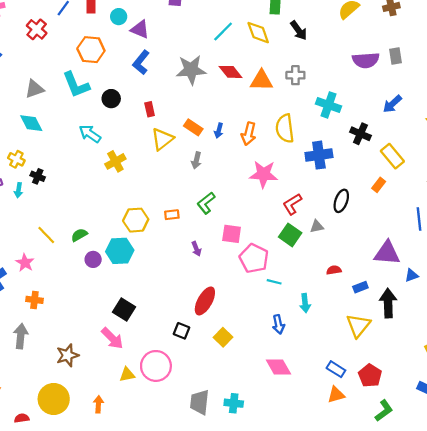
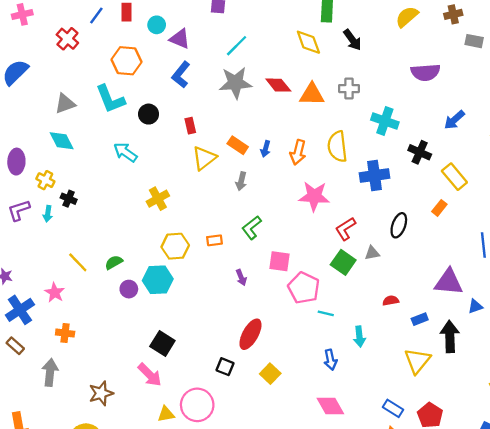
cyan line: (223, 31) -> (237, 46), moved
gray rectangle: (396, 56) -> (474, 41), moved, turned -70
yellow cross: (115, 161) -> (158, 199), moved

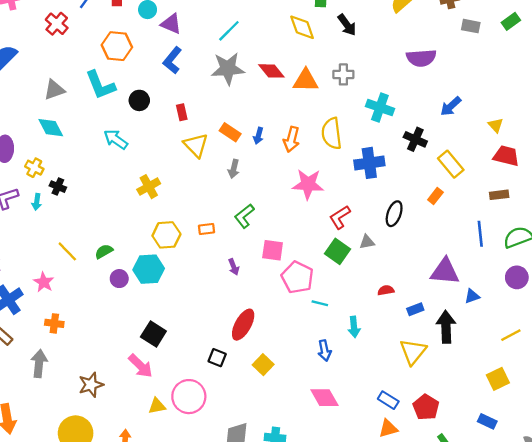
yellow triangle: (204, 158) -> (196, 145), turned -36

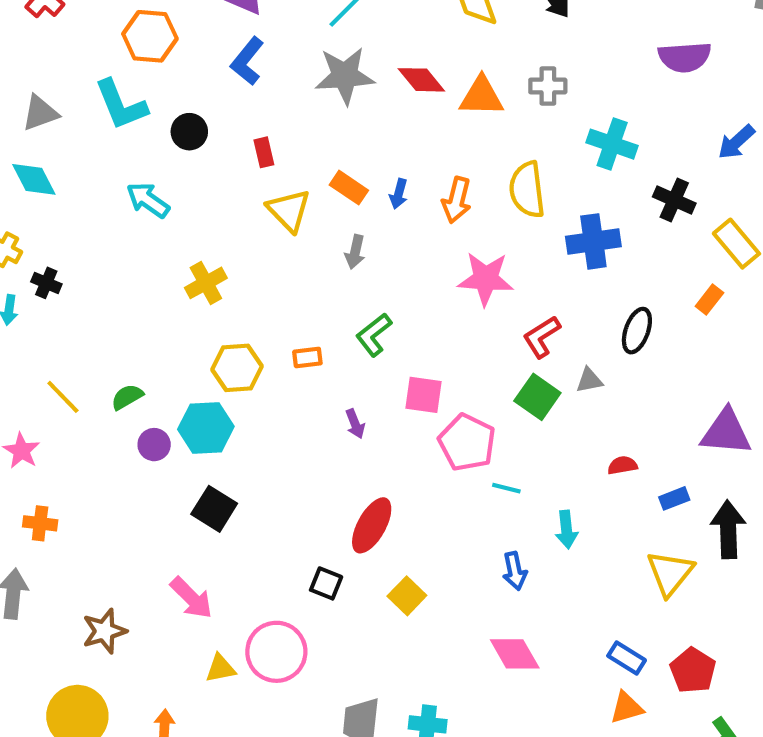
black square: (153, 334) -> (214, 509), moved

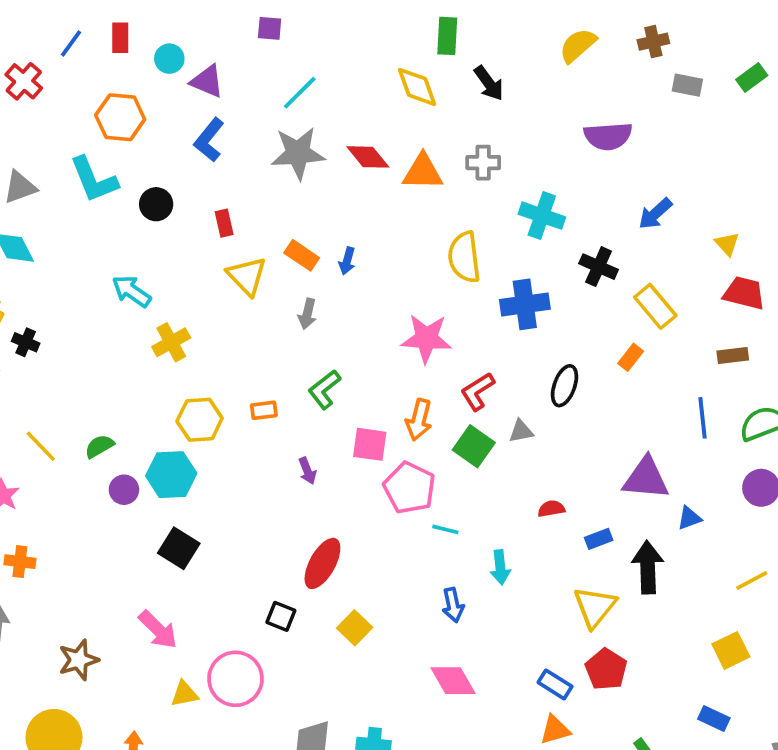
cyan arrow: (148, 200) -> (132, 291), moved
orange arrow: (457, 200) -> (419, 420), moved
red pentagon: (693, 670) -> (606, 669), moved

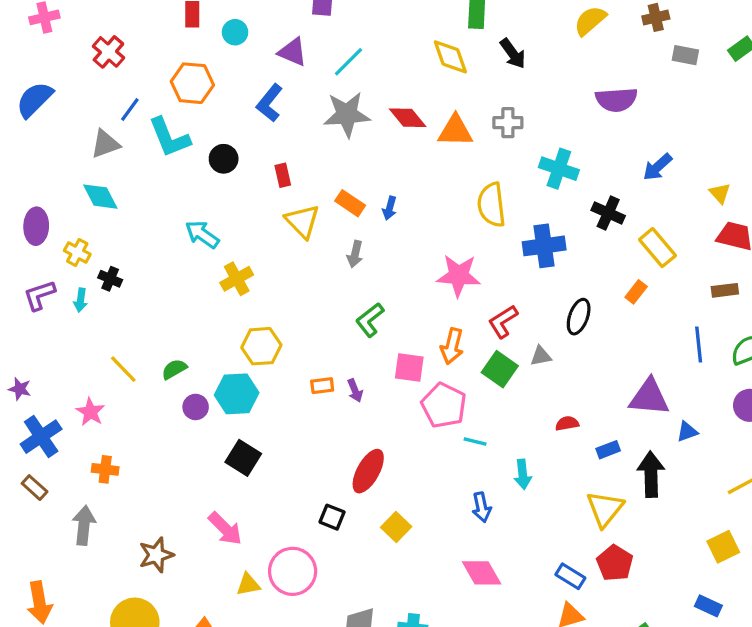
blue line: (71, 43) -> (130, 109), moved
purple triangle: (207, 81) -> (293, 52), moved
orange rectangle: (264, 410) -> (322, 386), moved

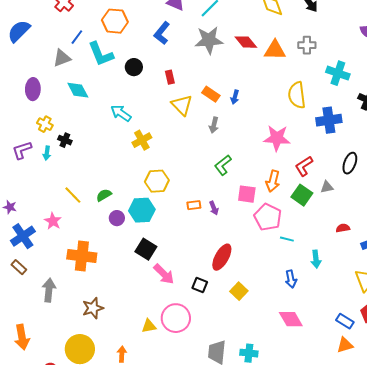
cyan diamond: (100, 197) -> (78, 90), moved
purple ellipse: (36, 226) -> (33, 89), moved
orange cross: (105, 469) -> (82, 256), moved, size x1.8
pink arrow: (225, 529) -> (164, 274), moved

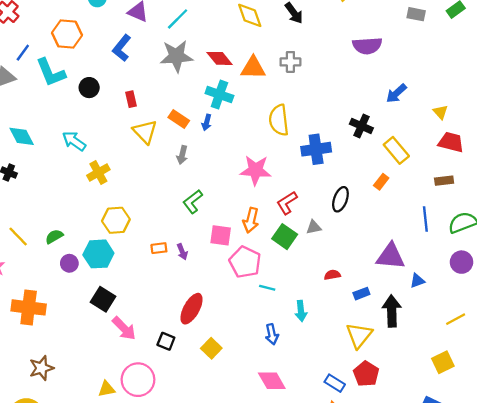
cyan cross: (338, 73) -> (219, 95), moved
cyan diamond: (78, 90) -> (22, 136), moved

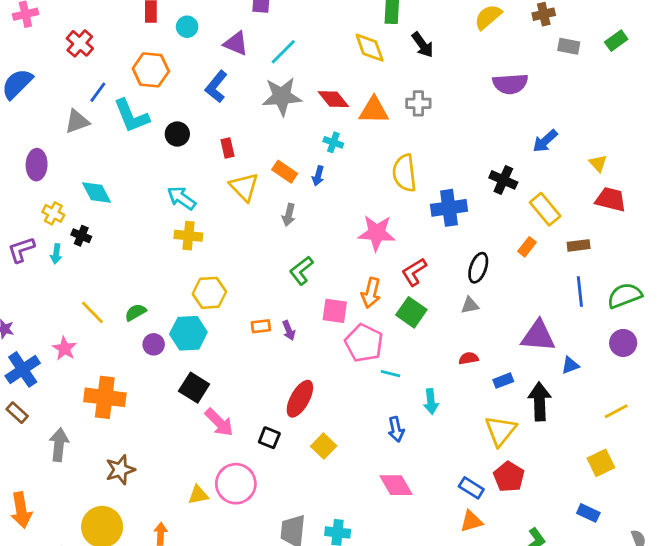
cyan cross: (219, 95) -> (333, 142), size x0.6
cyan arrow: (74, 141) -> (181, 198), moved
yellow cross: (98, 173) -> (188, 236), turned 35
brown rectangle: (444, 181) -> (579, 245), moved
gray triangle: (314, 227) -> (470, 305), moved

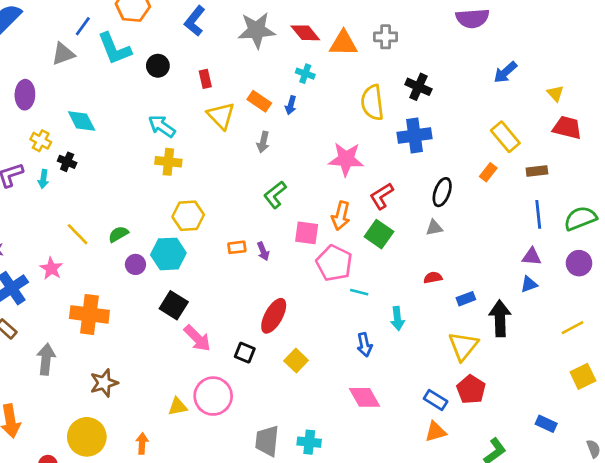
black cross: (503, 180) -> (418, 87), moved
purple triangle: (538, 336) -> (532, 257), moved, size x0.6
yellow square: (601, 463) -> (583, 376), moved

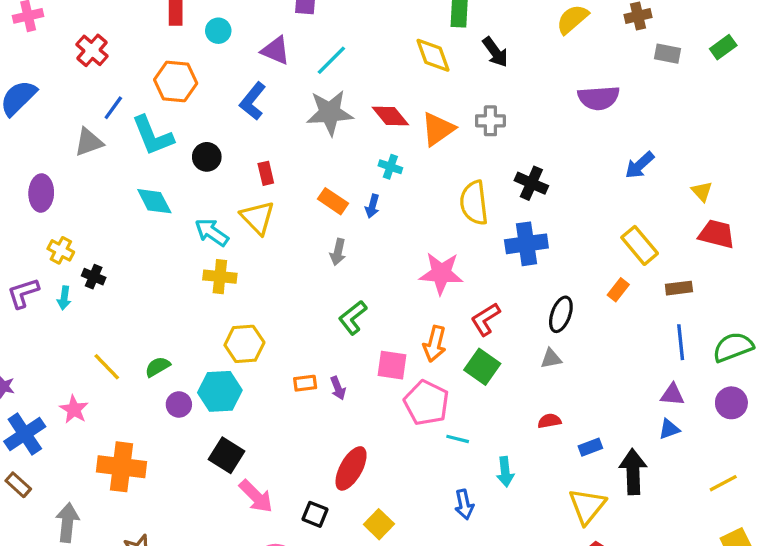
orange triangle: (343, 43) -> (438, 129), turned -36
yellow triangle: (221, 116) -> (258, 218), moved
cyan diamond: (82, 121) -> (154, 201), moved

